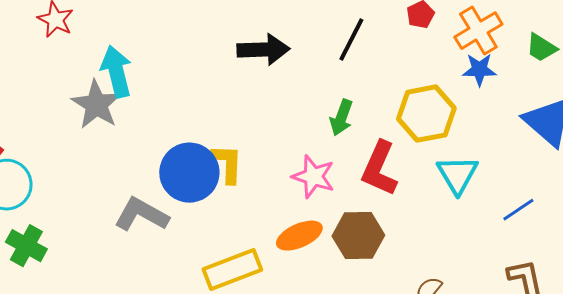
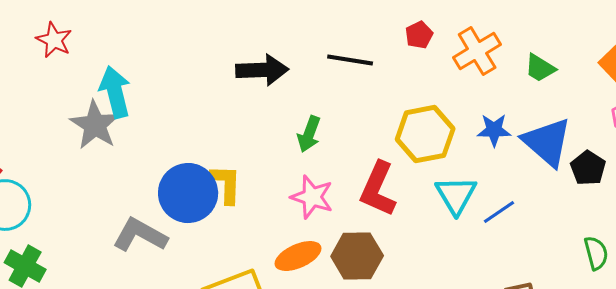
black line: (351, 40) -> (350, 60), turned 72
blue star: (479, 70) -> (494, 130), moved
green arrow: (341, 118) -> (309, 134), moved
blue line: (518, 210) -> (499, 212), moved

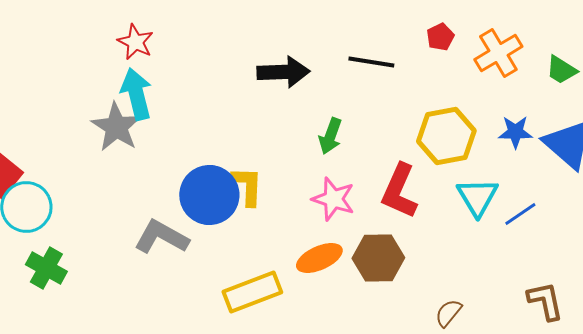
red star: (54, 40) -> (135, 42), moved

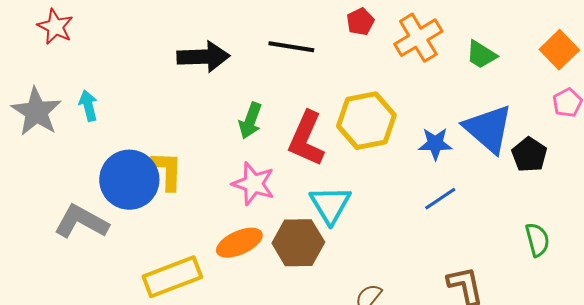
cyan arrow: (136, 94) -> (88, 106), moved, size x0.6
blue star: (515, 132) -> (435, 144), moved
red L-shape: (399, 191) -> (306, 139), moved
cyan triangle: (477, 197) -> (330, 205), moved

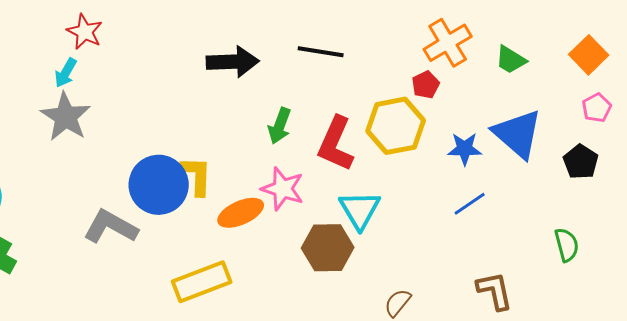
red pentagon: (360, 22) -> (426, 85), moved
cyan arrow: (88, 106) -> (66, 73), moved, turned -136
black pentagon: (529, 155) -> (581, 162), moved
orange ellipse: (239, 243) -> (241, 213), moved

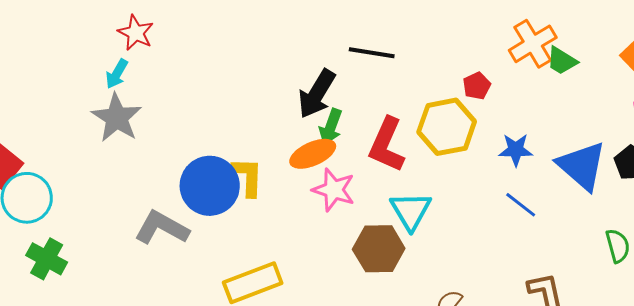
orange cross: (448, 43) -> (533, 44), moved
black arrow: (233, 62) -> (317, 94), moved, turned 123
blue triangle: (518, 134) -> (582, 166), moved
blue line: (470, 204) -> (521, 205), turned 72
orange ellipse: (241, 213) -> (313, 154), moved

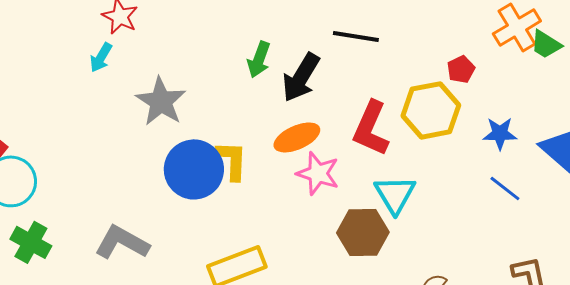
gray star: (117, 118) -> (161, 101), moved
green arrow: (331, 127) -> (259, 59), moved
gray L-shape: (162, 228) -> (122, 242), moved

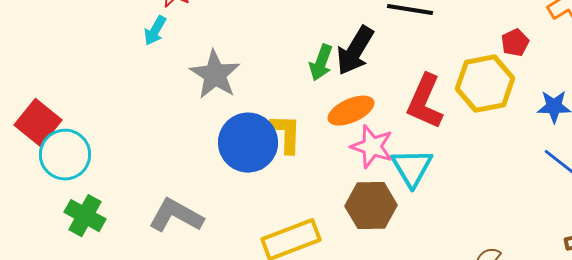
green arrow: (259, 59) -> (321, 63), moved
cyan triangle: (395, 194) -> (412, 168), moved
brown hexagon: (363, 232) -> (371, 206), moved

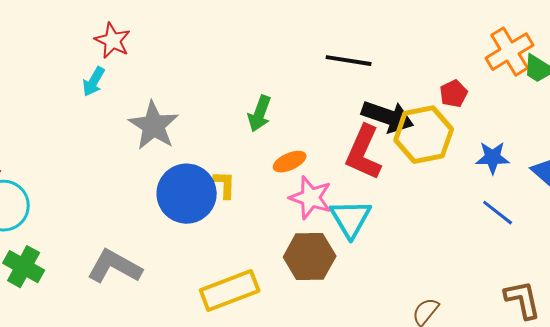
black arrow: (355, 51) -> (388, 117), moved, turned -102
orange ellipse: (351, 111) -> (290, 162), size x0.7
yellow L-shape: (286, 134) -> (225, 185), size x0.7

